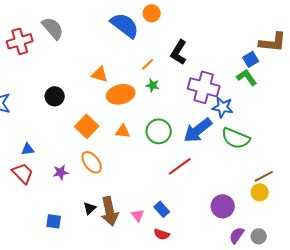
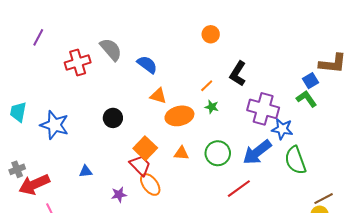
blue semicircle: (125, 25) -> (147, 65), moved, size x0.7
green semicircle: (236, 138) -> (295, 160), turned 48
red trapezoid: (23, 173) -> (140, 165), moved

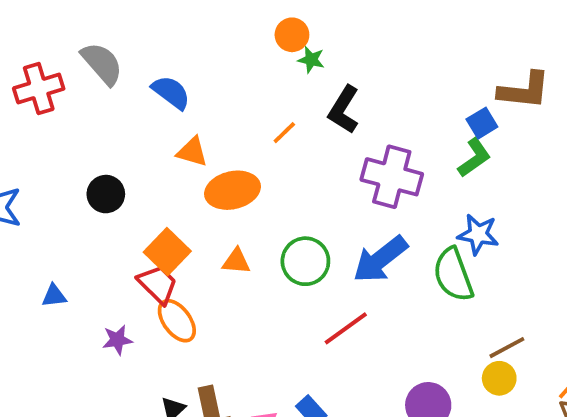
green L-shape: (306, 99) -> (474, 158), turned 90
green star: (212, 107) -> (311, 60), moved
blue star: (282, 129) -> (478, 234), moved

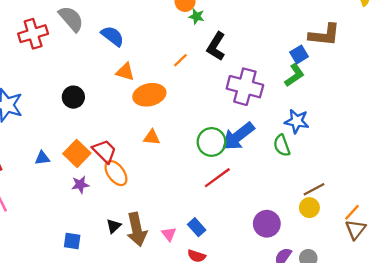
orange square: (167, 252) -> (77, 153), moved
green circle: (305, 261) -> (212, 142), moved
green semicircle: (453, 275) -> (282, 145), size x0.7

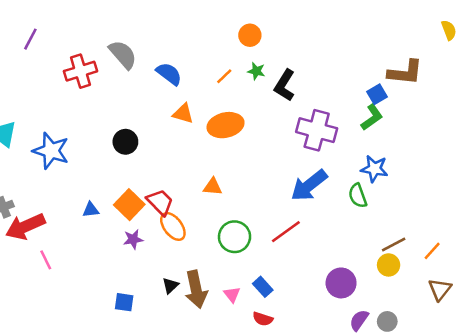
green star: (197, 16) -> (256, 71), moved
orange line: (180, 60) -> (224, 76), moved
orange ellipse: (149, 95) -> (226, 125), moved
green circle: (212, 142) -> (235, 237), moved
orange line: (352, 212) -> (432, 251), moved

